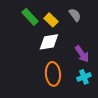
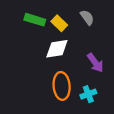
green rectangle: (30, 17) -> (35, 20), turned -30
cyan cross: (84, 77) -> (88, 94), moved

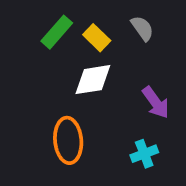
green rectangle: (35, 20) -> (57, 32), turned -66
orange ellipse: (62, 86) -> (68, 140), moved

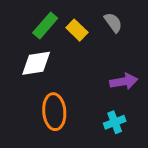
white diamond: (93, 80) -> (36, 63), moved
purple arrow: (156, 102) -> (124, 81), turned -64

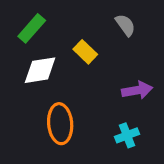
green rectangle: (45, 26) -> (32, 28), moved
yellow rectangle: (77, 30) -> (85, 52), moved

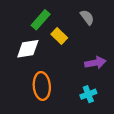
green rectangle: (32, 28) -> (41, 20), moved

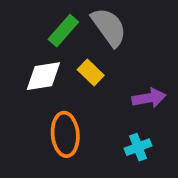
gray semicircle: (87, 17) -> (109, 27), moved, size x1.6
yellow rectangle: (59, 36) -> (91, 72), moved

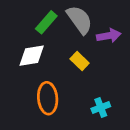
yellow rectangle: (91, 72) -> (80, 61), moved
purple arrow: (149, 98) -> (109, 36), moved

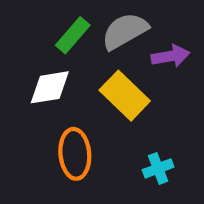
gray semicircle: (80, 20) -> (125, 31), turned -84
yellow rectangle: (80, 61) -> (125, 96), size x1.6

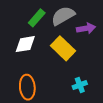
orange ellipse: (75, 154) -> (27, 87), moved

